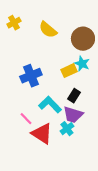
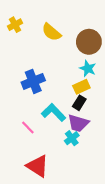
yellow rectangle: (69, 71) -> (81, 87), moved
red triangle: (42, 134) -> (37, 166), moved

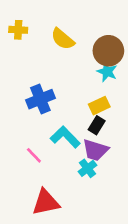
yellow cross: (15, 25) -> (18, 30), turned 32
cyan star: (88, 69) -> (107, 72), moved
red triangle: (37, 166) -> (46, 202), turned -45

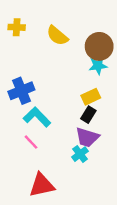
cyan star: (107, 72) -> (98, 66), turned -30
blue cross: (40, 99) -> (21, 91), moved
cyan L-shape: (65, 137) -> (37, 117), moved

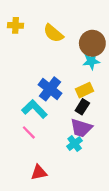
blue cross: (21, 91) -> (50, 89), moved, turned -30
red triangle: (42, 185) -> (39, 172), size x0.7

